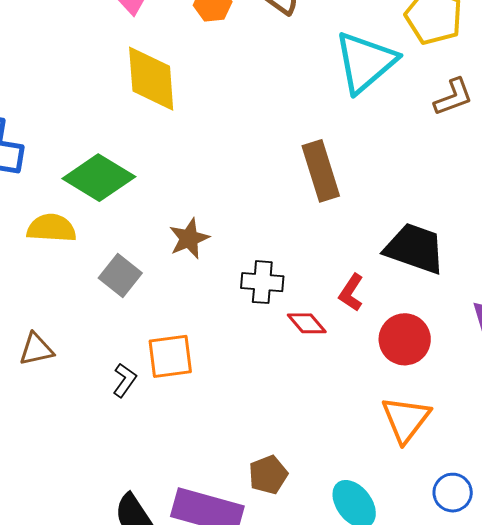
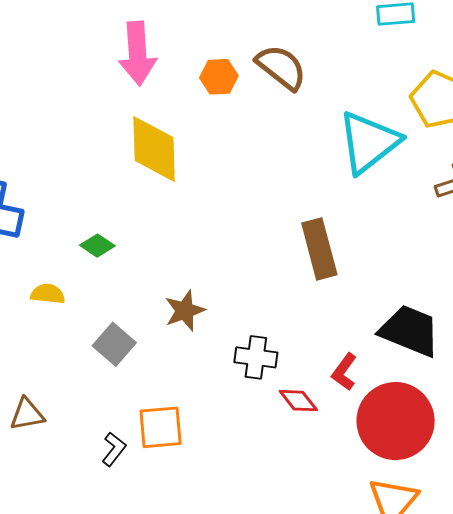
green diamond: (99, 178) -> (97, 246), size x0.5
yellow semicircle: (51, 228) -> (48, 294), size x0.7
red circle: (405, 339) -> (396, 421), size x1.5

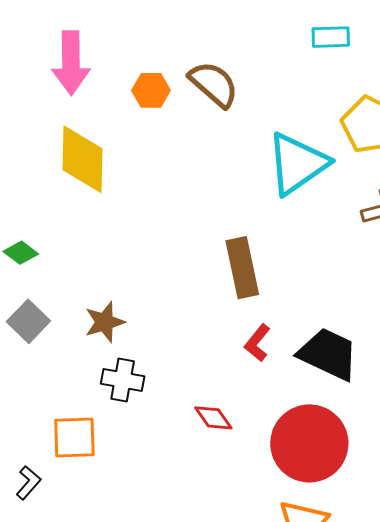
gray square: (114, 344) -> (28, 321), moved
black cross: (256, 357) -> (123, 380), moved
red L-shape: (344, 372) -> (257, 343), moved
black L-shape: (114, 449) -> (28, 483), moved

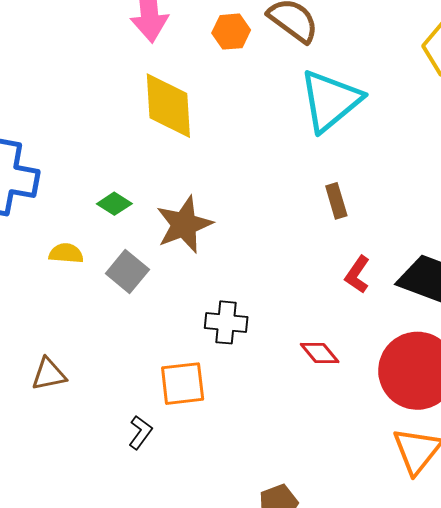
cyan triangle: (297, 164) -> (330, 101), moved
brown rectangle: (242, 268) -> (336, 201), size x0.6
brown star: (105, 322) -> (184, 225), moved, size x1.4

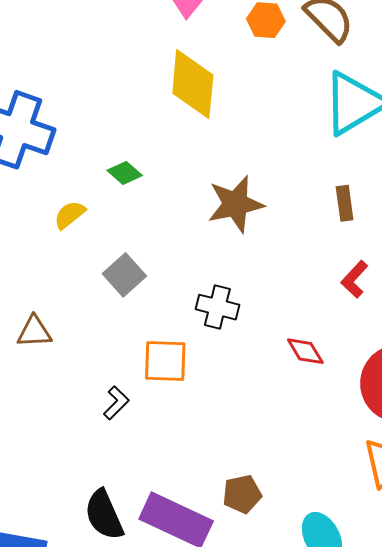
brown star: (184, 225) -> (236, 204), moved
yellow semicircle: (66, 253) -> (70, 215), turned -52
gray square: (127, 271) -> (124, 275), moved

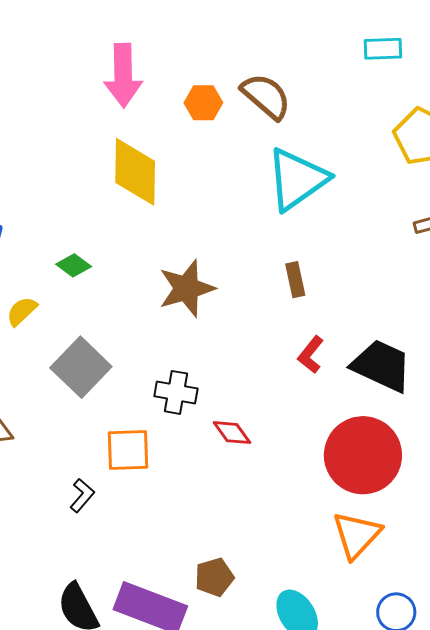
gray square: (124, 275) -> (81, 367), size x1.4
red diamond: (305, 351) -> (232, 433), moved

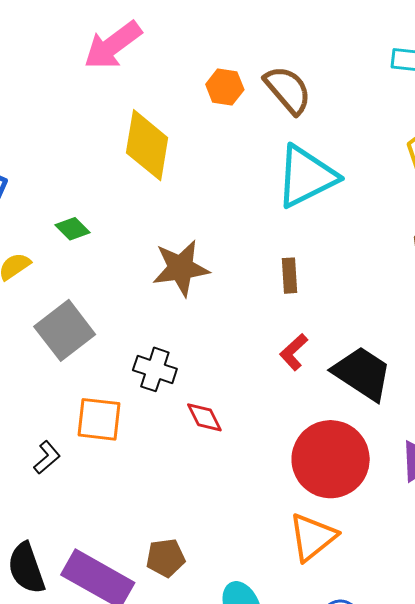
pink arrow: (123, 75) -> (113, 45), moved, turned 46

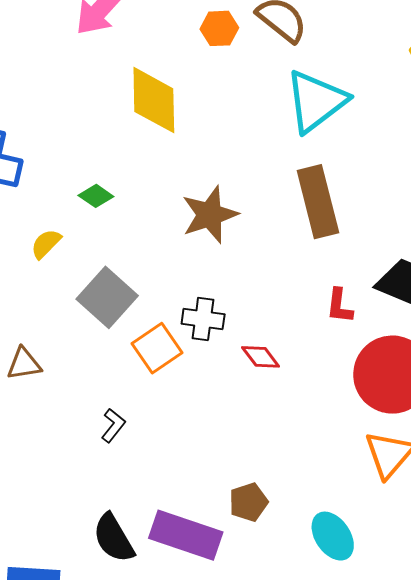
brown rectangle: (290, 276) -> (318, 202), size x2.0
red L-shape: (294, 352) -> (339, 306), moved, turned -30
orange square: (99, 419) -> (157, 348), moved, turned -30

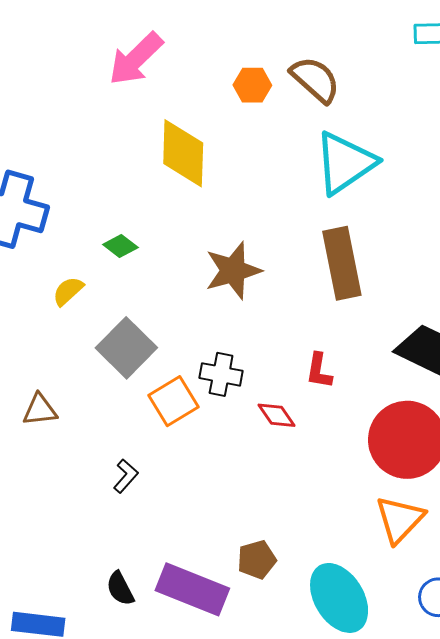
red L-shape: (339, 306) -> (319, 371), moved
cyan ellipse: (333, 536) -> (339, 598), size x1.4
black semicircle: (114, 538) -> (120, 589), size x0.7

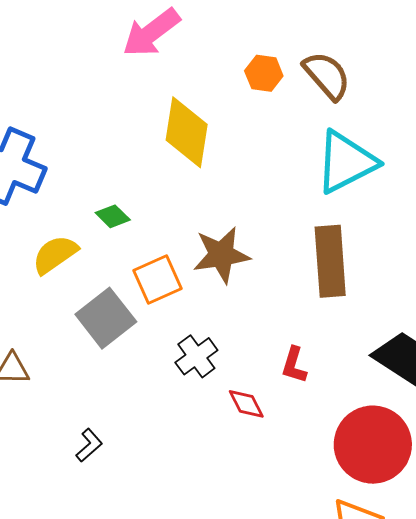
yellow semicircle: (68, 291) -> (55, 254), size x1.4
black cross: (221, 374) -> (196, 356), turned 36
orange square: (173, 401) -> (158, 280), moved

